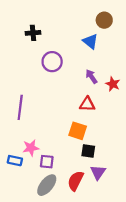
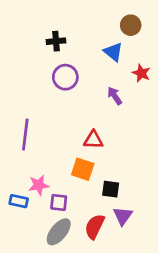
black cross: (33, 33) -> (56, 41), moved
red star: (113, 84) -> (141, 73), moved
red triangle: (87, 104) -> (93, 140), moved
orange square: (78, 131) -> (83, 169), moved

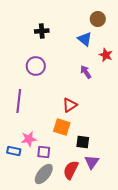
purple circle: (65, 77) -> (36, 66), moved
red triangle: (93, 140) -> (70, 105), turned -35

